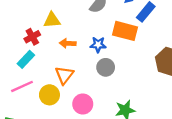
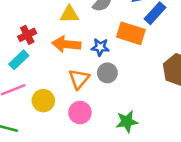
yellow triangle: (52, 20) -> (69, 14), moved
orange arrow: (68, 43) -> (66, 44), size x1.5
orange triangle: (64, 75) -> (79, 79), moved

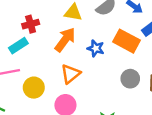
orange arrow: (66, 44) -> (65, 40), turned 110
gray circle: (107, 73) -> (130, 79), moved

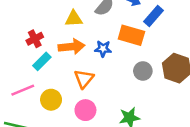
orange arrow: (65, 40) -> (71, 47), turned 60
cyan rectangle: (18, 46) -> (42, 61), moved

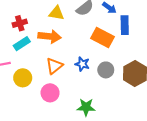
blue rectangle: (153, 16) -> (125, 25), turned -54
blue star: (103, 49) -> (82, 64), moved

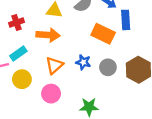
cyan rectangle: (22, 44) -> (18, 53), moved

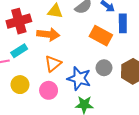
red cross: (17, 22) -> (19, 21), size x1.6
blue star: (83, 62) -> (79, 78), moved, size x1.6
yellow circle: (22, 79) -> (20, 85), moved

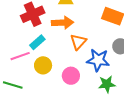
orange triangle: (53, 64) -> (78, 42), moved
yellow circle: (20, 85) -> (43, 65), moved

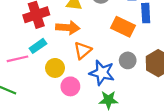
yellow circle: (43, 65) -> (55, 68), moved

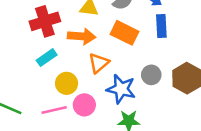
blue rectangle: (146, 13) -> (161, 26), moved
orange rectangle: (123, 27) -> (124, 33), moved
pink line: (18, 59) -> (54, 110), moved

